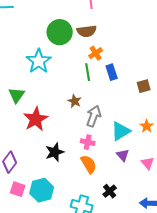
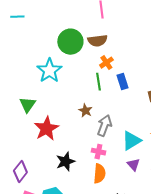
orange semicircle: (89, 164) -> (99, 174), turned 36

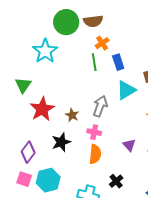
brown star: (85, 111) -> (72, 115), moved
cyan triangle: (131, 141) -> (126, 90), moved
purple diamond: (20, 172) -> (28, 152), moved

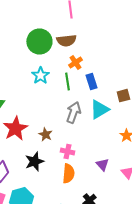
cyan star: (45, 51) -> (40, 76), moved, size x0.7
gray arrow: (100, 106) -> (73, 112), moved

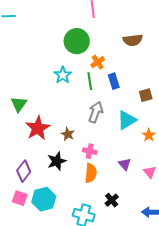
brown semicircle: (66, 40) -> (133, 40), moved
green circle: (39, 42) -> (77, 41), moved
cyan triangle: (99, 110) -> (127, 120), moved

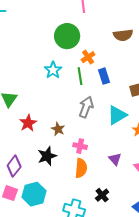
red star: (38, 128) -> (28, 123), size x0.7

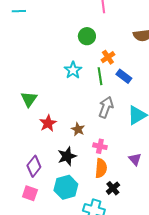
green circle: (67, 36) -> (87, 36), size x0.7
blue rectangle: (104, 76) -> (124, 76), turned -35
cyan hexagon: (34, 194) -> (66, 187), moved
black cross: (102, 195) -> (113, 188), moved

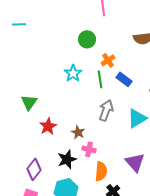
cyan line: (19, 11) -> (19, 24), moved
pink cross: (100, 146) -> (89, 149), moved
purple triangle: (135, 159) -> (135, 162), size x1.5

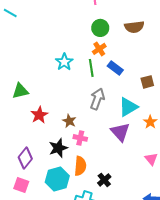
cyan line: (19, 24) -> (10, 13), turned 32
green circle: (87, 39) -> (100, 28), moved
green triangle: (29, 102) -> (20, 91), turned 42
purple triangle: (135, 162) -> (120, 132), moved
orange semicircle: (101, 171) -> (80, 166), moved

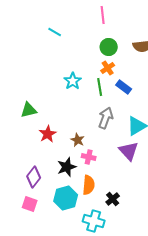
cyan line: (10, 13) -> (55, 32), moved

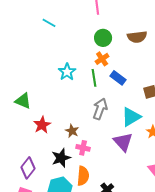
green triangle: (29, 110) -> (23, 101), turned 36

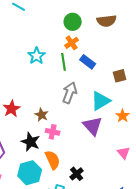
black star: (61, 158) -> (31, 142), turned -30
orange semicircle: (83, 176) -> (53, 160), turned -30

